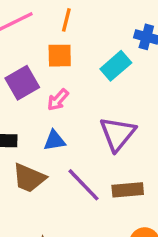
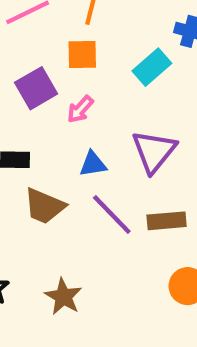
blue triangle: (55, 141) -> (93, 164), moved

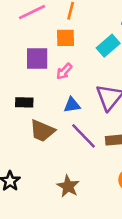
purple square: (36, 88) -> (37, 59), turned 30
brown star: (63, 297) -> (68, 186), moved

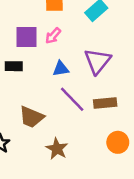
purple square: (37, 59) -> (26, 37), moved
brown trapezoid: (42, 131) -> (32, 117), moved

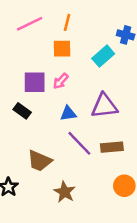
purple triangle: (98, 61) -> (104, 106), turned 44
black rectangle: (14, 66) -> (22, 111), turned 35

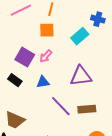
purple square: (35, 82) -> (25, 57), turned 30
blue triangle: (68, 113) -> (43, 82), moved
brown trapezoid: (40, 161) -> (15, 120), moved

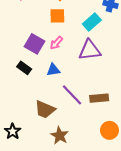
purple triangle: (81, 76) -> (90, 50), moved
brown trapezoid: (15, 120) -> (45, 110), moved

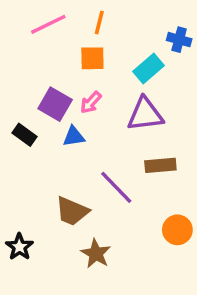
black rectangle: (24, 68) -> (25, 135), moved
blue triangle: (53, 70) -> (74, 136), moved
brown rectangle: (99, 98) -> (160, 165), moved
orange circle: (109, 130) -> (177, 230), moved

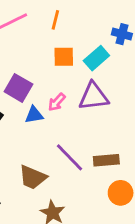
orange square: (92, 58) -> (64, 57), moved
pink arrow: (91, 102) -> (57, 102), moved
brown rectangle: (160, 165) -> (106, 160), moved

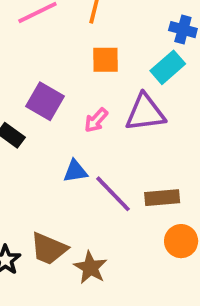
cyan rectangle: (96, 58) -> (168, 67), moved
blue triangle: (34, 115) -> (75, 171), moved
brown trapezoid: (33, 177) -> (49, 249), moved

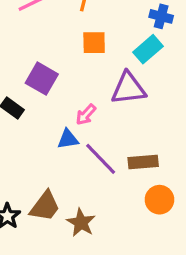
pink arrow: (96, 120) -> (86, 115), moved
brown trapezoid: (49, 249) -> (45, 206), turned -76

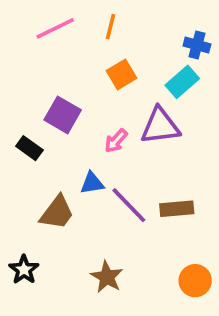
orange square: (94, 43) -> (122, 74), turned -30
pink arrow: (86, 115) -> (116, 141), moved
orange circle: (159, 200) -> (195, 281), moved
brown trapezoid: (45, 206) -> (57, 213), moved

